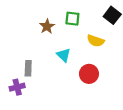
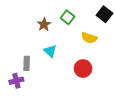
green square: (72, 19) -> (68, 17), turned 32
cyan triangle: (64, 55) -> (50, 51), moved

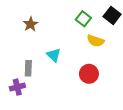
green square: (68, 17) -> (83, 19), moved
brown star: (44, 24) -> (31, 24), moved

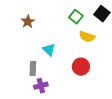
gray rectangle: (28, 68) -> (33, 69), moved
purple cross: (17, 87) -> (41, 86), moved

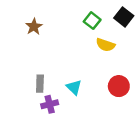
cyan triangle: (49, 50) -> (74, 87), moved
red circle: (81, 67) -> (119, 86), moved

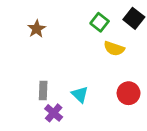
purple cross: (50, 104) -> (54, 113), turned -35

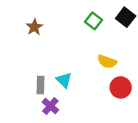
yellow semicircle: (114, 49) -> (107, 62), moved
cyan triangle: (80, 95) -> (64, 80), moved

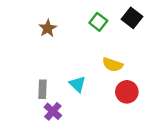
brown star: (34, 27) -> (48, 28), moved
cyan triangle: (64, 80) -> (78, 84), moved

